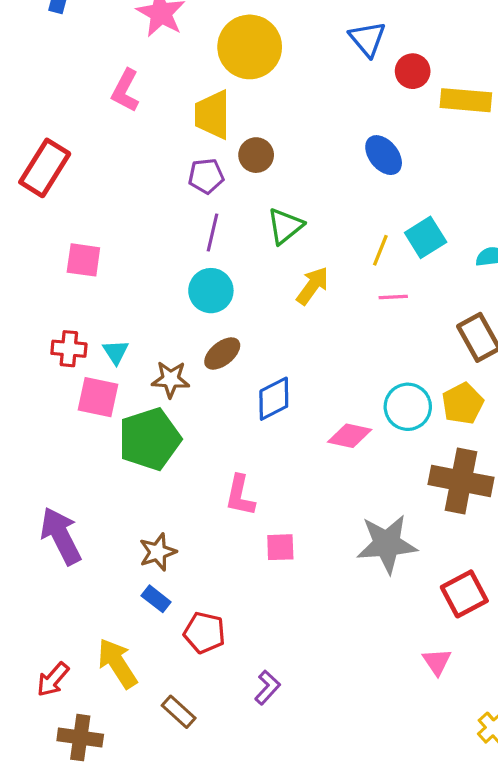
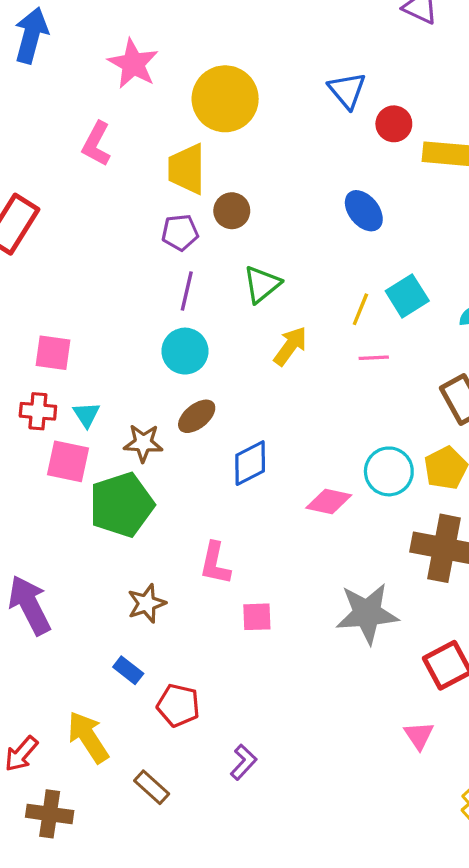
pink square: (83, 260) -> (53, 353), moved
brown star: (158, 552) -> (147, 603), moved

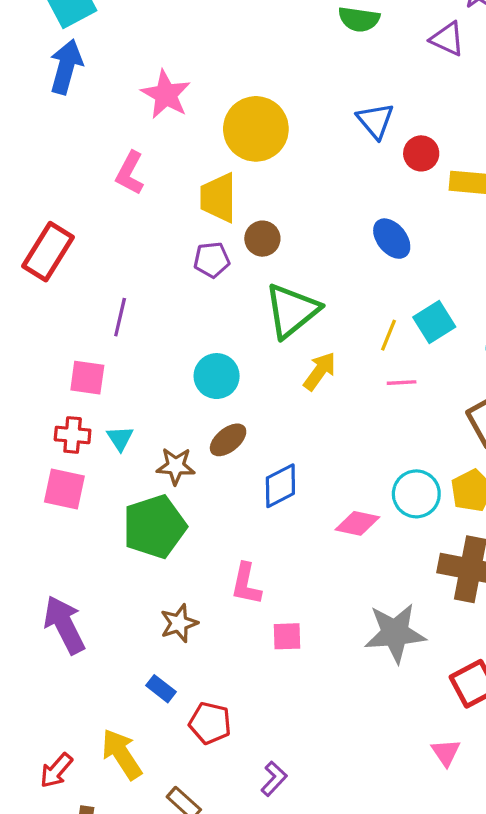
green triangle: (262, 284) -> (292, 311), size x1.5
purple line: (187, 291) -> (120, 317), moved
pink square: (68, 461) -> (64, 489), moved

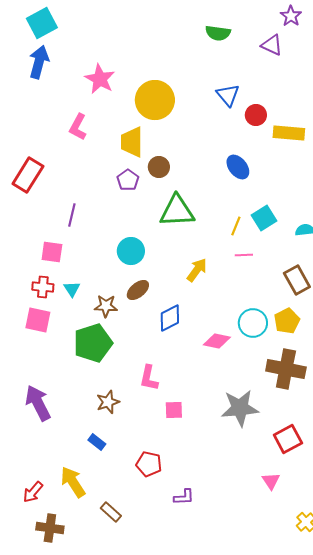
purple pentagon: (212, 260) -> (128, 180), turned -30
green triangle: (292, 311) -> (177, 211), turned 36
yellow arrow: (320, 371) -> (197, 270), moved
red pentagon: (210, 723) -> (149, 464), moved
purple L-shape: (274, 779) -> (184, 497), moved, turned 45

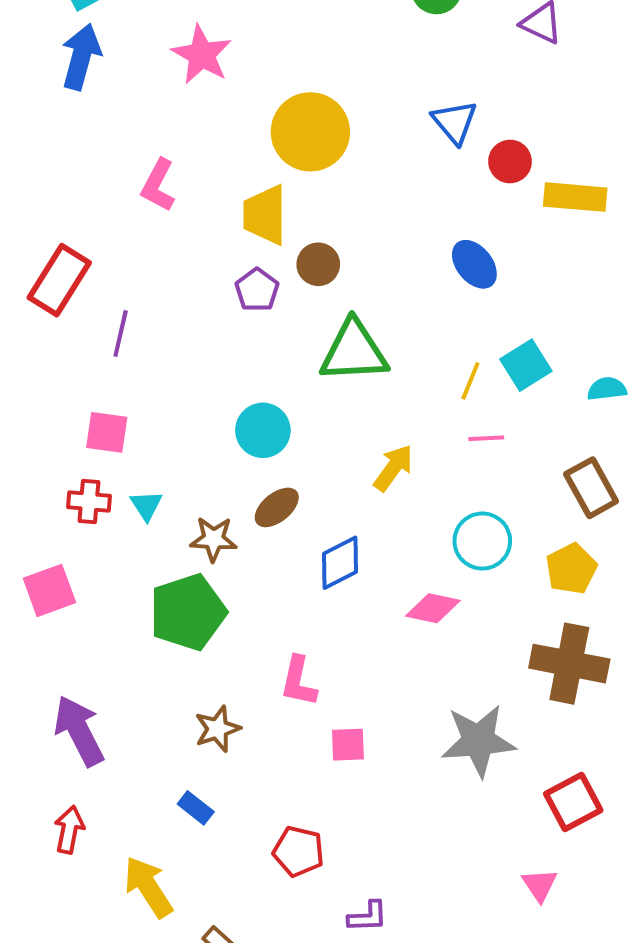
pink star: (100, 79) -> (202, 55), moved
purple line: (72, 215) -> (121, 333), moved
pink square: (38, 320) -> (49, 590), moved, turned -32
cyan circle: (253, 323) -> (482, 541), moved
red arrow: (33, 492) -> (69, 830), moved, turned 150

